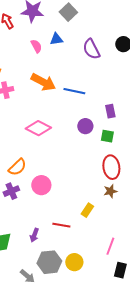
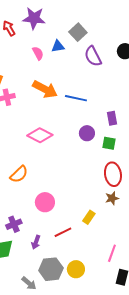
gray square: (68, 12) -> (78, 32), moved
pink circle: (41, 185) -> (45, 202), moved
purple cross: (11, 191) -> (14, 224), moved
red line: (61, 225) -> (63, 232), turned -36

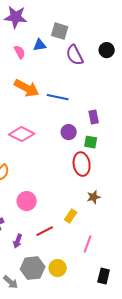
gray square: (78, 32) -> (60, 31), turned -30
red ellipse: (113, 174) -> (82, 164), moved
pink line: (112, 253) -> (88, 244), moved

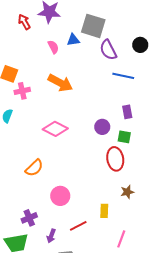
gray square: (60, 31) -> (93, 26), size x1.4
blue line: (58, 97) -> (123, 76), moved
yellow rectangle: (71, 216) -> (104, 211), turned -32

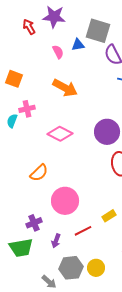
pink cross: (22, 91) -> (27, 109), moved
purple circle: (102, 127) -> (107, 132), size x1.6
pink circle: (60, 196) -> (65, 201), size x1.4
yellow rectangle: (104, 211) -> (109, 216), turned 56

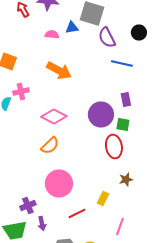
pink semicircle: (58, 52) -> (52, 34), turned -56
orange semicircle: (39, 173) -> (50, 146), moved
yellow rectangle: (109, 216) -> (103, 198), turned -32
purple arrow: (56, 241) -> (42, 224), moved, turned -32

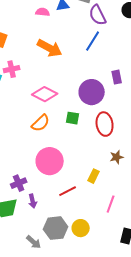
blue line: (122, 64) -> (93, 41), moved, turned -70
green square: (123, 124) -> (73, 118), moved

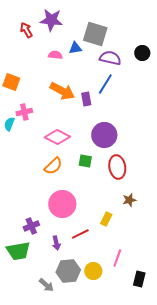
purple semicircle: (98, 15) -> (110, 58), turned 130
purple rectangle: (117, 77) -> (86, 99), moved
purple arrow: (33, 201) -> (56, 243), moved
pink line: (111, 204) -> (117, 258), moved

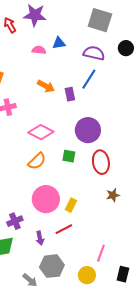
gray square: (95, 34) -> (100, 20), moved
orange arrow: (62, 91) -> (46, 86), size x0.7
yellow rectangle: (106, 219) -> (71, 205), moved
yellow circle: (93, 271) -> (87, 275), moved

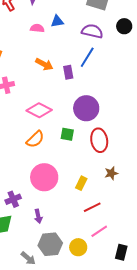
yellow rectangle: (71, 205) -> (81, 183), moved
red line: (64, 229) -> (92, 207), moved
pink line: (101, 253) -> (99, 231), turned 36
yellow circle: (87, 275) -> (78, 247), moved

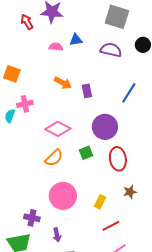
blue line: (87, 57) -> (129, 93), moved
green square: (67, 134) -> (86, 153), turned -32
purple cross: (13, 199) -> (32, 218), turned 35

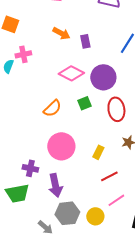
pink diamond: (58, 129) -> (71, 73), moved
purple arrow: (57, 235) -> (55, 185), size x1.6

